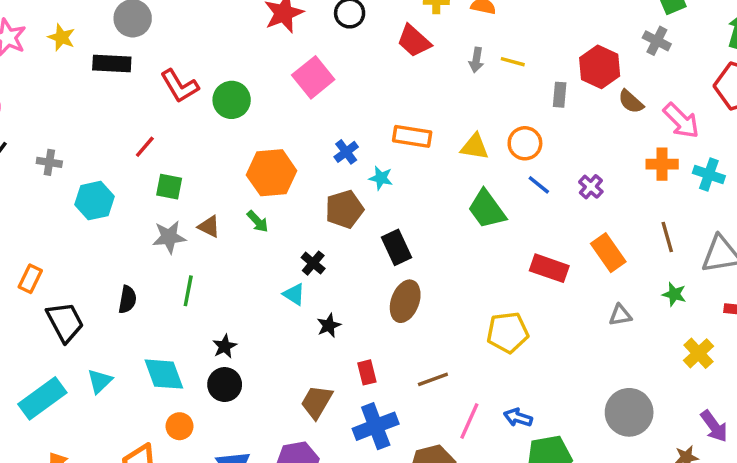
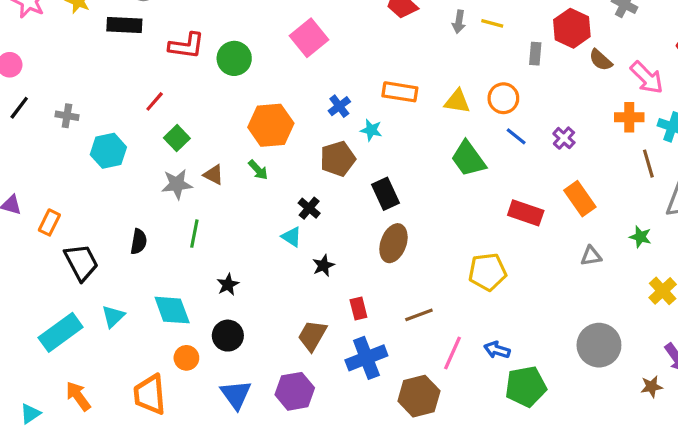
red L-shape: (180, 86) -> (186, 46), turned -51
green square: (169, 187) -> (177, 138), turned 35
brown line: (667, 237) -> (648, 164), moved
black circle: (225, 385) -> (228, 336), moved

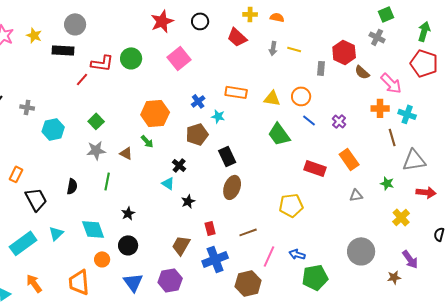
green circle: (234, 58) -> (131, 58), moved
red line: (155, 101) -> (82, 79), moved
brown triangle: (213, 175) -> (126, 153), moved

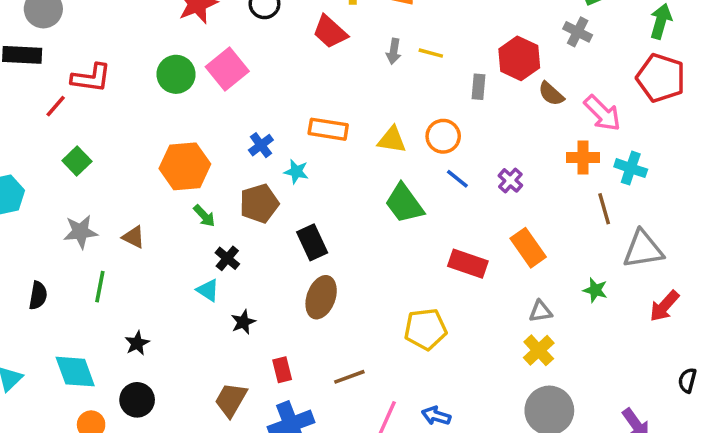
green circle: (131, 58) -> (176, 74), moved
green square: (96, 121) -> (77, 161), moved
green arrow: (147, 141) -> (204, 216), moved
red arrow: (426, 192) -> (664, 306), turned 126
yellow cross: (401, 217) -> (539, 350), moved

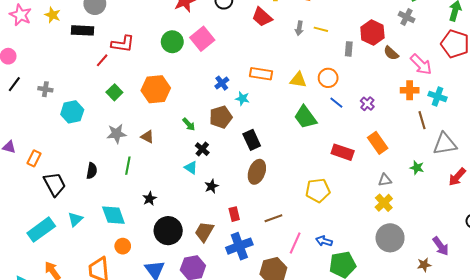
orange hexagon: (185, 166) -> (156, 89), moved
black circle: (137, 400) -> (168, 231), moved, size x1.4

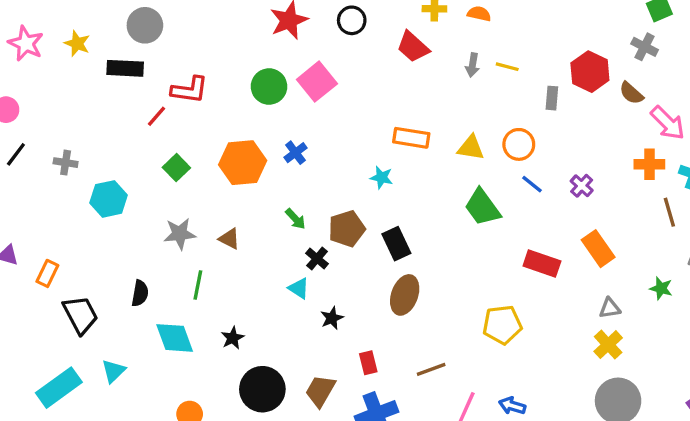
brown semicircle: (391, 53) -> (631, 93), moved
blue cross: (222, 83) -> (295, 153), moved
brown pentagon: (221, 117) -> (347, 229), moved
cyan diamond: (113, 215) -> (175, 338), moved

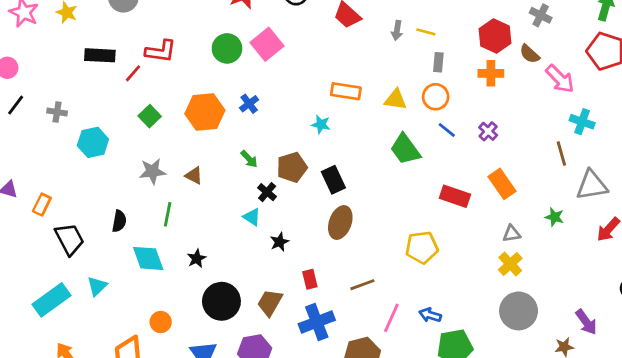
black rectangle: (125, 68) -> (100, 55), moved
gray rectangle: (552, 98) -> (438, 62), moved
orange cross: (649, 164) -> (491, 73), moved

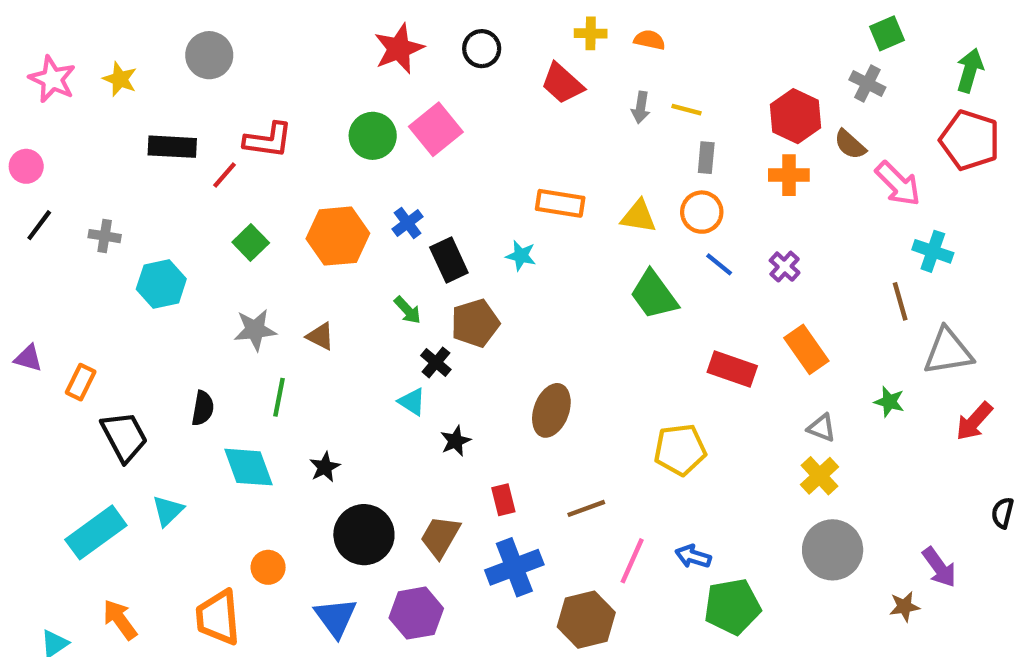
black rectangle: (333, 180) -> (449, 260), moved
gray triangle: (512, 234) -> (822, 428), turned 30

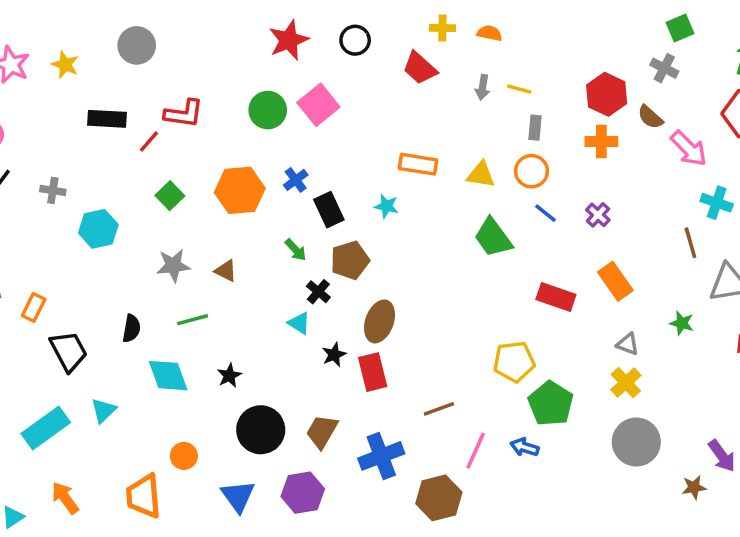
green line: (279, 397) -> (193, 320), turned 64
brown ellipse: (551, 410) -> (380, 321), moved
red rectangle: (503, 500) -> (373, 372), moved, size x1.5
green pentagon: (732, 607) -> (551, 404), moved, turned -30

